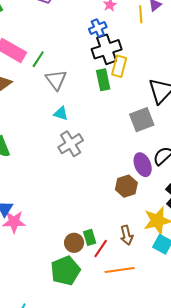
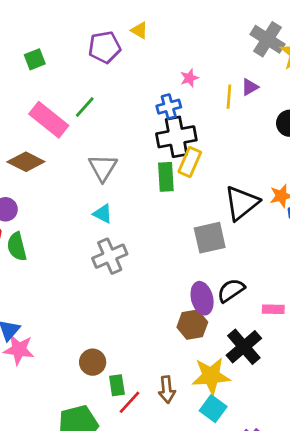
green line: (38, 59) -> (85, 107), moved
brown hexagon: (126, 186) -> (192, 325), moved
brown circle: (74, 243) -> (93, 362), moved

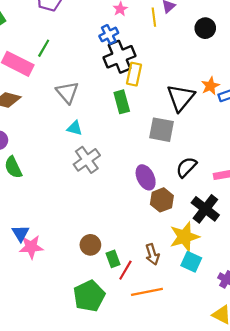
green rectangle: (166, 177) -> (122, 102), moved
gray square: (210, 238) -> (161, 130), turned 35
purple ellipse: (202, 298) -> (146, 177), moved

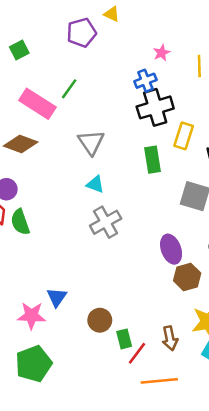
yellow rectangle: (134, 74) -> (184, 136), moved
blue triangle: (21, 233) -> (57, 297), moved
green pentagon: (89, 296) -> (34, 364), moved

